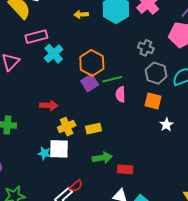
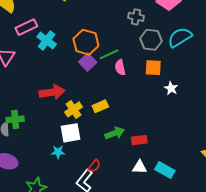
red arrow: (49, 105) -> (52, 92), size x1.4
cyan star: (44, 153) -> (58, 152), moved

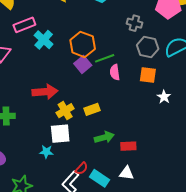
cyan rectangle: (165, 170) -> (100, 178), moved

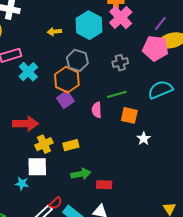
gray cross: (134, 23) -> (120, 63), turned -35
gray hexagon: (148, 47) -> (77, 60), moved
green line: (105, 58) -> (117, 94), moved

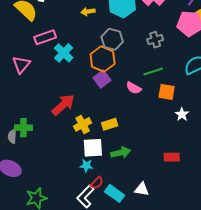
pink semicircle: (97, 110) -> (134, 88), turned -56
red arrow: (25, 124) -> (63, 105), turned -40
white square: (37, 167) -> (93, 148), moved
cyan star: (22, 184) -> (86, 166), moved
red rectangle: (104, 185) -> (172, 157), moved

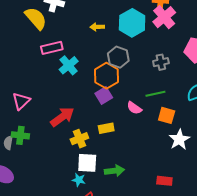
pink triangle: (21, 65) -> (21, 101), moved
white star: (182, 114) -> (179, 139), size x1.5
yellow rectangle: (110, 124) -> (106, 128), moved

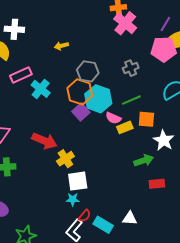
cyan hexagon: (132, 23) -> (98, 99), moved
red arrow: (62, 117) -> (44, 141), turned 70
yellow rectangle: (106, 128) -> (125, 127), moved
green arrow: (114, 171) -> (144, 160), moved

